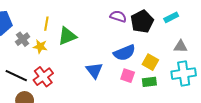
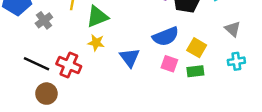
yellow star: (40, 46) -> (96, 43), moved
gray triangle: (181, 46) -> (233, 29), turned 40
cyan cross: (184, 74) -> (236, 61), size x0.6
red cross: (43, 77) -> (69, 65), turned -30

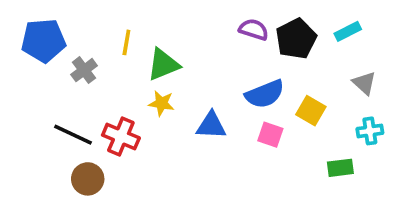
blue triangle: (130, 58) -> (211, 125), turned -50
green rectangle: (195, 71) -> (340, 168), moved

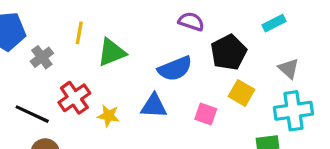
black pentagon: (296, 39) -> (229, 52), moved
blue semicircle: (265, 94) -> (175, 69), moved
yellow star: (161, 103) -> (108, 116), moved
cyan cross: (370, 131) -> (293, 111), size x1.6
red cross: (121, 136) -> (74, 98), moved, turned 32

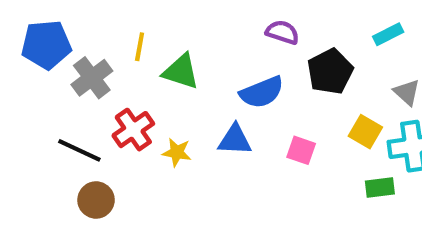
green triangle: (112, 52) -> (181, 72), turned 40
gray cross: (42, 57) -> (92, 78), size x1.4
yellow square: (242, 93) -> (365, 132), moved

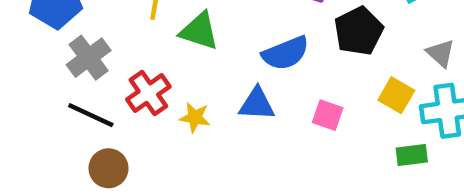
gray cross: (92, 78) -> (89, 58), moved

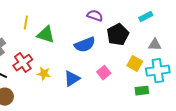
gray triangle: (441, 53) -> (155, 45), turned -40
blue triangle: (257, 104) -> (72, 79), moved, turned -36
pink square: (328, 115) -> (104, 73), turned 32

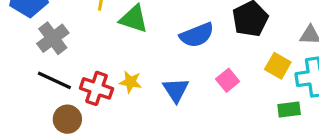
red cross: (23, 63) -> (97, 88), moved, turned -36
blue triangle: (72, 79) -> (176, 90), turned -30

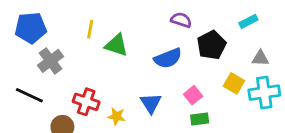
black line: (54, 80) -> (29, 95), moved
yellow star: (130, 82) -> (116, 116), moved
green rectangle: (289, 109) -> (200, 119), moved

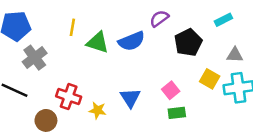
purple semicircle: (181, 20) -> (159, 19), turned -54
blue semicircle: (168, 58) -> (132, 41), moved

